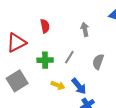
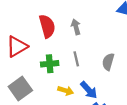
red semicircle: (45, 26) -> (47, 26), size x1.5
gray arrow: (85, 29) -> (76, 27), moved
gray line: (69, 57) -> (76, 59), turned -40

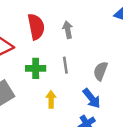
blue arrow: (89, 90) -> (92, 98), moved
yellow arrow: (66, 91) -> (51, 99), turned -112

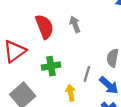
gray line: (65, 65) -> (87, 74), moved, turned 35

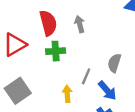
green cross: (51, 66) -> (56, 51), moved

